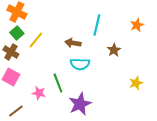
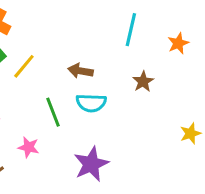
cyan line: (97, 25) -> (131, 30), moved
green line: (58, 83) -> (53, 112), moved
yellow star: (136, 83) -> (190, 133), moved

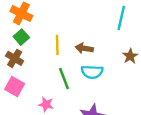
yellow line: (24, 66) -> (57, 45), moved, turned -42

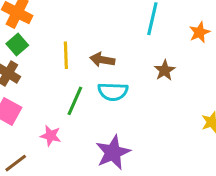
green line: (64, 79) -> (75, 101), turned 45

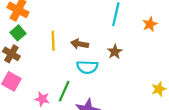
brown star: (165, 70) -> (115, 52), moved
green line: (75, 101) -> (64, 91), moved

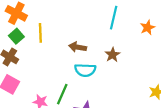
yellow line: (53, 41) -> (40, 33), moved

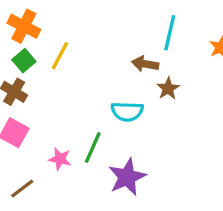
yellow line: (40, 33) -> (60, 56), turned 30
brown arrow: (78, 47) -> (145, 64), moved

